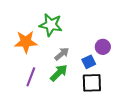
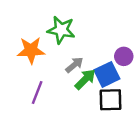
blue square: (89, 62) -> (107, 74), size x1.5
green arrow: (59, 73) -> (85, 79), moved

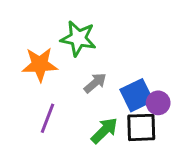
purple circle: (124, 56) -> (158, 103), moved
green arrow: (85, 79) -> (104, 131), moved

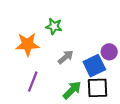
green star: (78, 38) -> (54, 26), size x0.7
purple circle: (158, 103) -> (109, 52), moved

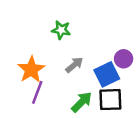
orange star: (27, 44) -> (31, 70), moved, turned -30

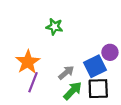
gray arrow: (74, 65) -> (66, 73), moved

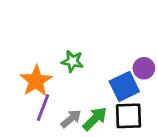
green star: (54, 27) -> (72, 61), moved
gray arrow: (66, 73) -> (71, 119), moved

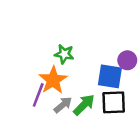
orange star: (36, 81) -> (53, 80), moved
blue square: (124, 86) -> (110, 76), turned 35

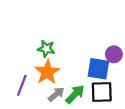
green star: (64, 54) -> (46, 49), moved
purple line: (38, 95) -> (22, 85), moved

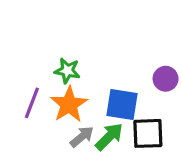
blue square: (98, 69) -> (122, 104), moved
purple line: (22, 85) -> (32, 103), moved

